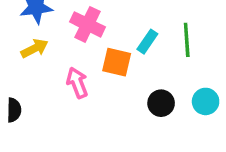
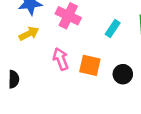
orange square: (117, 62) -> (90, 65), moved

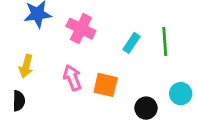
yellow arrow: (29, 34) -> (26, 66), moved, turned 132
black circle: (123, 74) -> (146, 108), moved

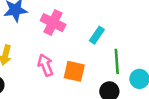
green line: (165, 42) -> (117, 61), moved

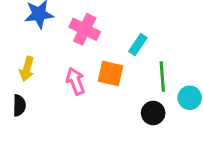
orange square: (74, 71) -> (111, 73), moved

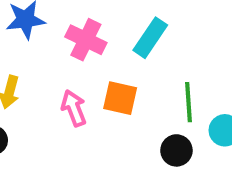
cyan rectangle: (138, 45) -> (150, 38), moved, size x1.4

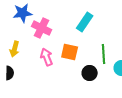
pink cross: (86, 40) -> (42, 28), moved
black circle: (176, 150) -> (90, 73), moved

